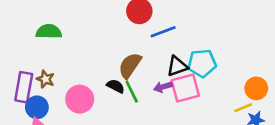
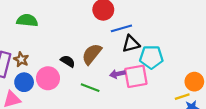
black triangle: (177, 66) -> (131, 44), moved
black semicircle: (116, 86) -> (68, 61), moved
green line: (132, 92) -> (90, 88), moved, turned -48
blue circle: (37, 107) -> (24, 82), moved

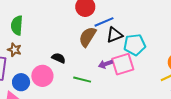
green semicircle: (27, 20) -> (17, 25), turned -84
brown semicircle: (92, 54) -> (87, 37), moved
brown star: (21, 59) -> (14, 50), moved

